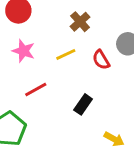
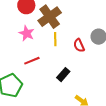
brown cross: (80, 22) -> (50, 17), moved, size x1.6
yellow line: (66, 54) -> (55, 39), turned -72

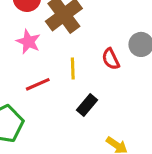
yellow line: (55, 39) -> (73, 68), moved

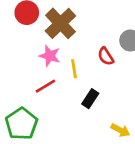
pink star: (28, 42) -> (50, 56), moved

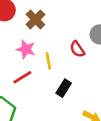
brown cross: (60, 23) -> (35, 19), size x0.7

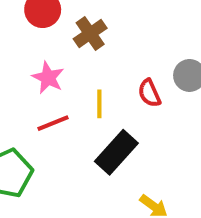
pink star: (26, 49) -> (48, 78), moved
black rectangle: (64, 88) -> (116, 152), size x1.5

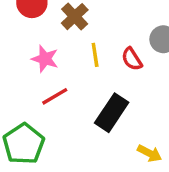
yellow line: (99, 104) -> (95, 55), moved

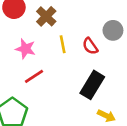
black rectangle: (112, 113) -> (92, 85), moved

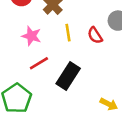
black rectangle: (92, 85) -> (68, 76), moved

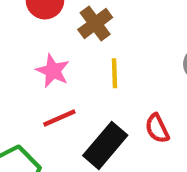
red semicircle: (95, 35) -> (157, 128), moved

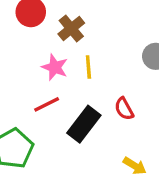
pink star: (53, 71) -> (55, 67), moved

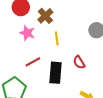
pink star: (55, 67) -> (27, 33), moved
black rectangle: (84, 124) -> (56, 73), turned -30

